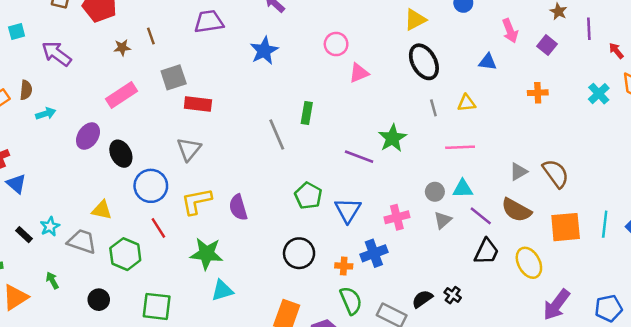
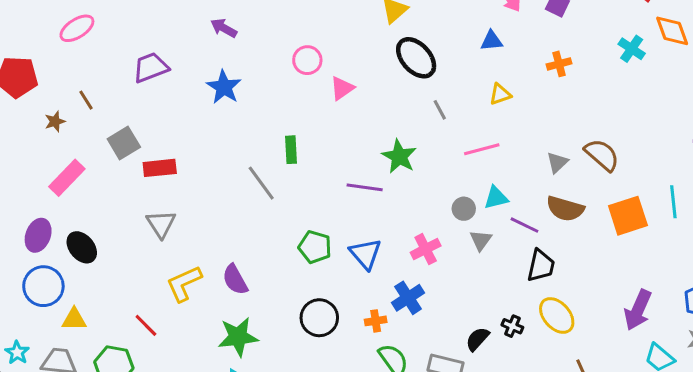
yellow triangle: (467, 103) -> (500, 94), moved
blue circle: (151, 186) -> (43, 286), moved
green star: (207, 254) -> (238, 337), moved
yellow ellipse: (529, 263) -> (557, 315), moved

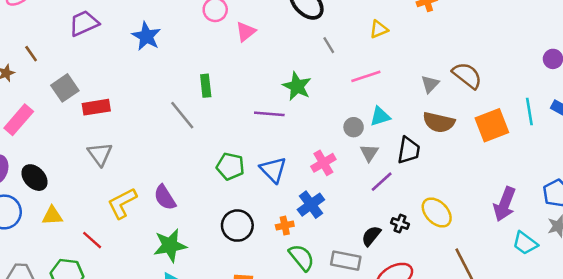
purple line: (525, 225) -> (382, 182), moved, turned -65
black trapezoid: (541, 266) -> (409, 150), moved
yellow triangle: (74, 319) -> (52, 216), moved

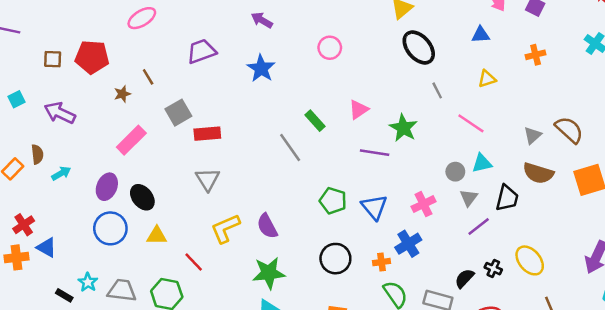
pink triangle: (246, 32) -> (359, 110), moved
pink line: (366, 76) -> (471, 123), turned 48
green rectangle: (206, 86) -> (315, 121), turned -40

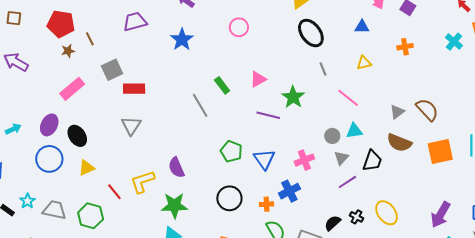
red pentagon: (92, 57) -> (61, 24), moved
cyan arrow: (61, 173) -> (13, 129), moved
yellow L-shape: (225, 228) -> (142, 182), moved
yellow triangle: (157, 236) -> (86, 168), turned -30

